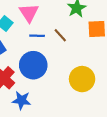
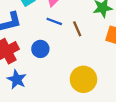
blue circle: (33, 65) -> (40, 49), size x0.6

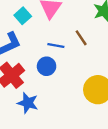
blue line: (54, 21) -> (56, 46), moved

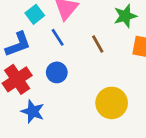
blue line: (56, 46) -> (58, 37), moved, turned 42

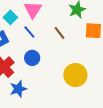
blue star: (33, 111) -> (18, 89), turned -30

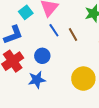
blue line: (29, 32) -> (54, 30), moved
blue star: (18, 89) -> (37, 80), moved

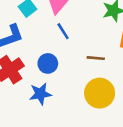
brown line: (73, 34) -> (96, 58), moved, turned -56

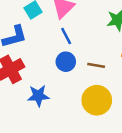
blue circle: (48, 63) -> (66, 62), moved

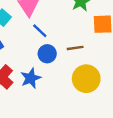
blue star: (38, 96) -> (31, 78), moved

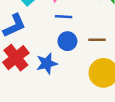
blue line: (40, 31) -> (64, 17), turned -49

